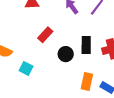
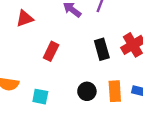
black circle: (66, 54) -> (87, 91), moved

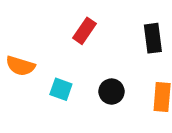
black circle: (87, 91) -> (111, 92), moved

